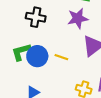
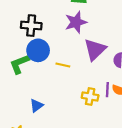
blue circle: (37, 56) -> (38, 50), moved

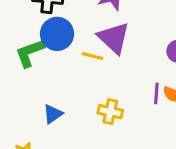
purple triangle: (95, 49) -> (114, 38), moved, turned -35
yellow cross: (90, 97) -> (110, 112), moved

